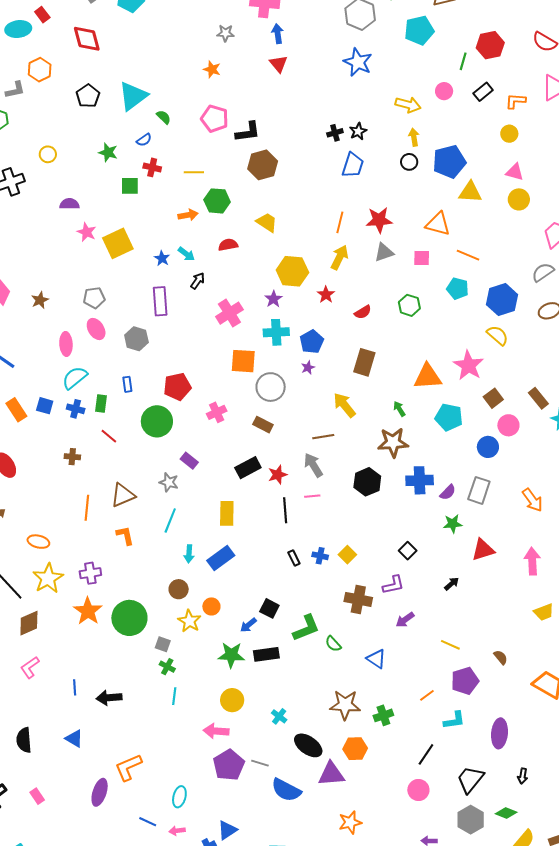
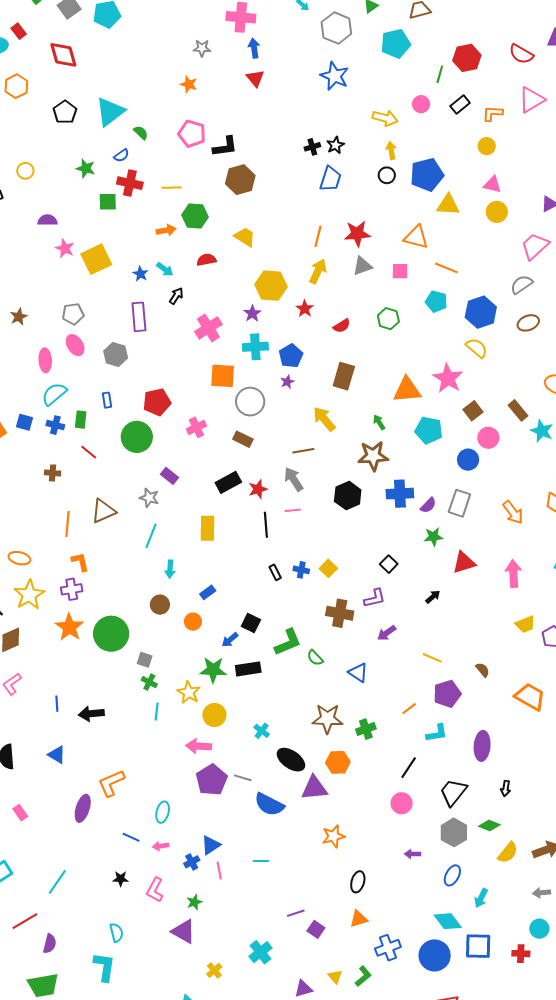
red cross: (152, 167) -> (130, 183), size x1.4
orange L-shape: (125, 535) -> (80, 562), moved
blue rectangle: (221, 558) -> (208, 592), moved, size x0.6
yellow star: (189, 621) -> (189, 692), moved

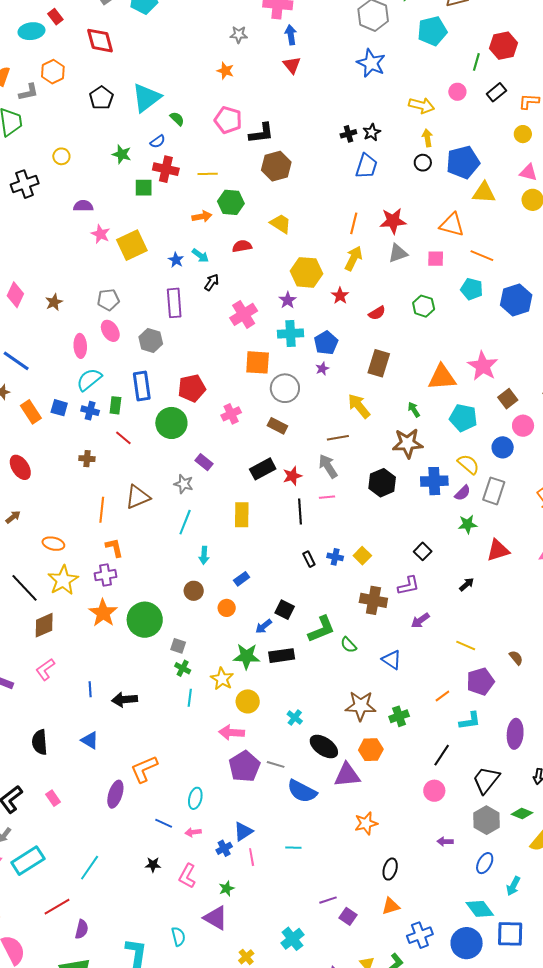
yellow semicircle: (477, 348) -> (468, 464), moved
blue rectangle: (107, 400) -> (142, 386), size x1.8
cyan semicircle: (116, 933) -> (178, 937), moved

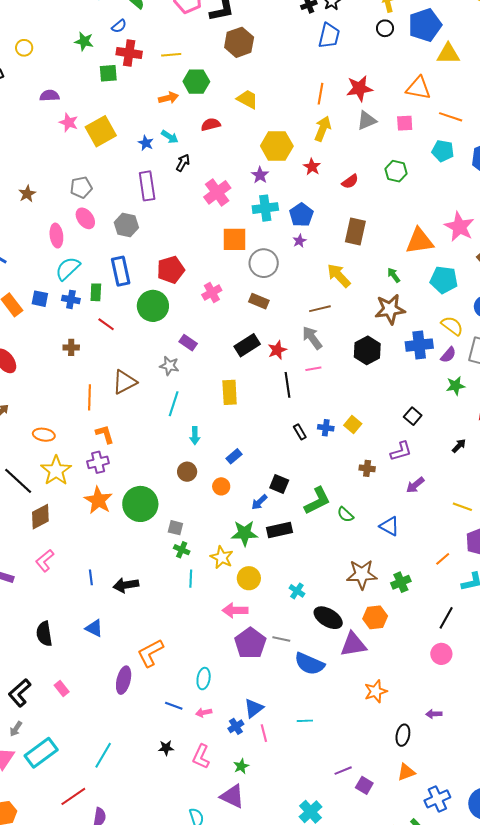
brown cross: (373, 600) -> (367, 468), size x0.6
purple arrow: (445, 842) -> (434, 714), moved

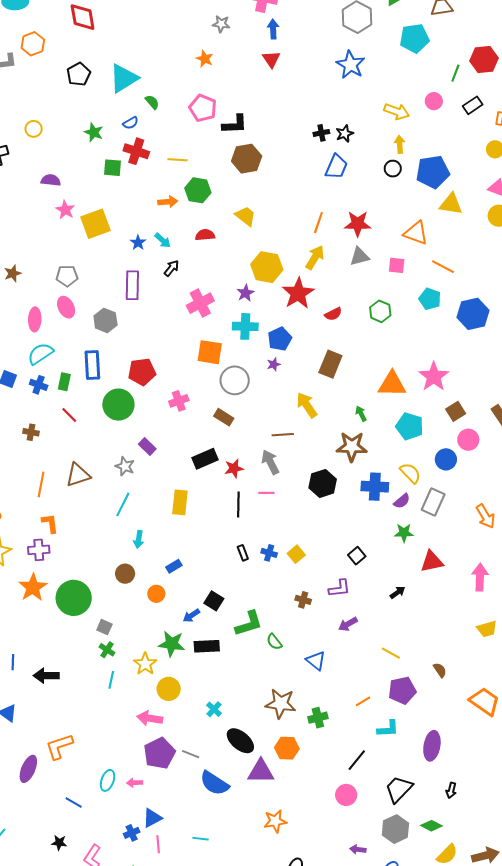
red star: (312, 167) -> (298, 293), size x1.8
pink arrow: (204, 713) -> (135, 783), moved
purple arrow: (434, 714) -> (358, 849), moved

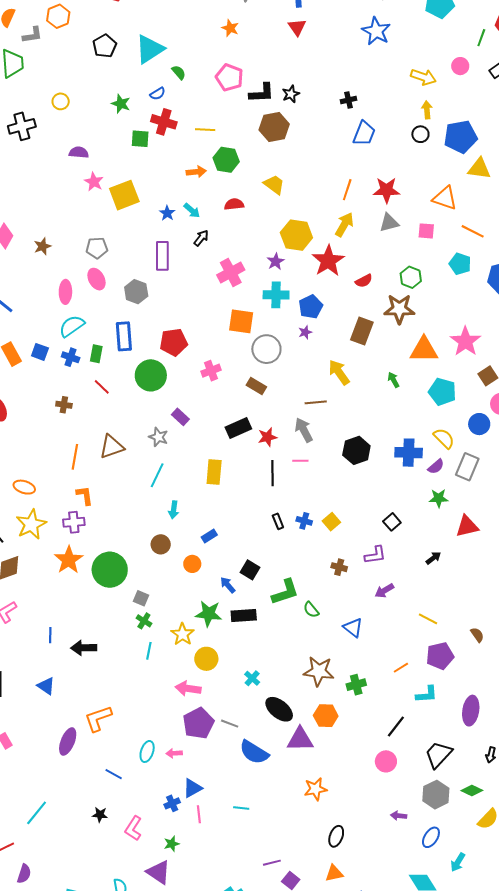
black star: (345, 134) -> (291, 94), moved
brown star: (352, 447) -> (399, 309), moved
blue arrow: (191, 616) -> (228, 585), turned 84

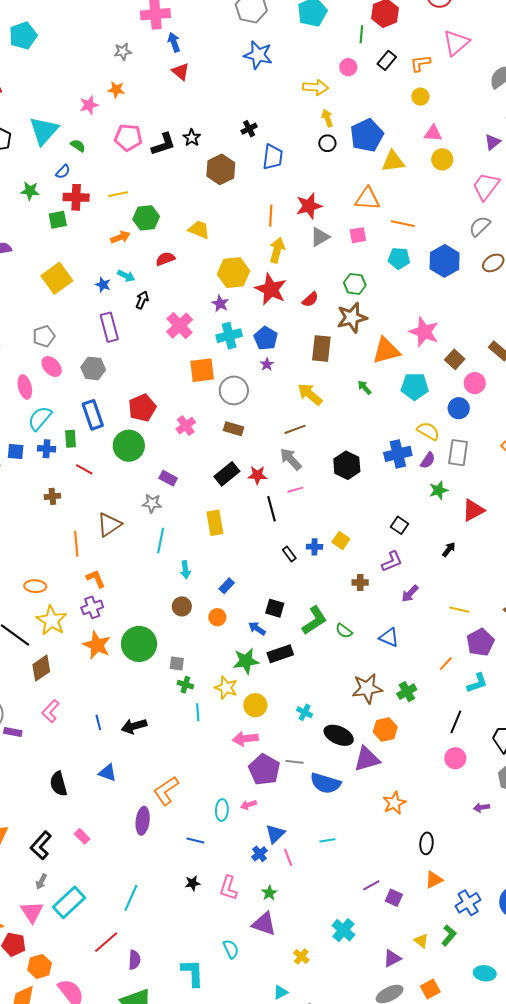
brown hexagon: (274, 127) -> (221, 169), moved
pink star: (94, 182) -> (89, 105), moved, turned -30
red star: (267, 437) -> (257, 475), turned 30

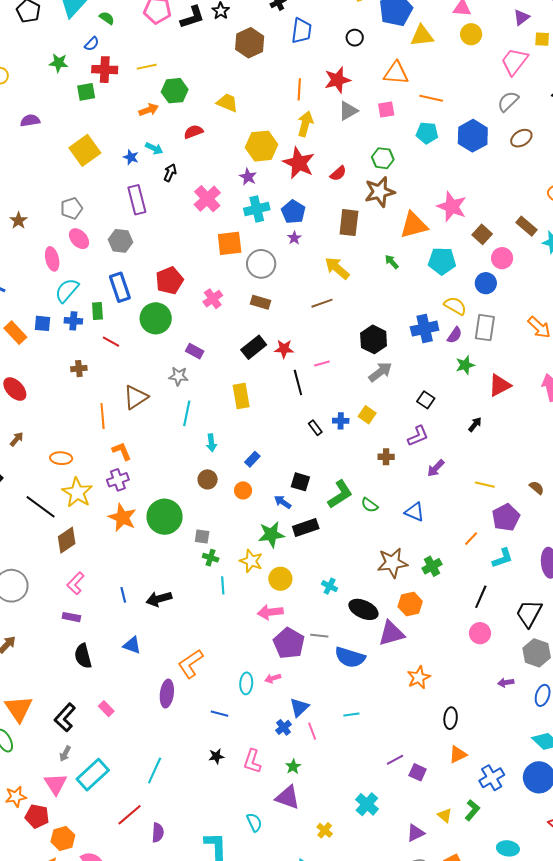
black circle: (327, 143) -> (355, 38), moved
gray arrow: (291, 459) -> (380, 372), moved, turned 95
purple rectangle: (13, 732) -> (71, 617), moved

